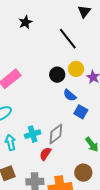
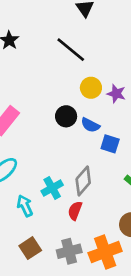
black circle: (57, 75) -> (66, 116), moved

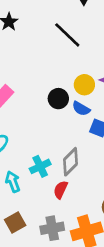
yellow circle: (91, 88) -> (84, 85), moved

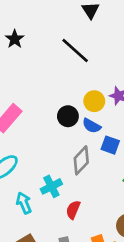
gray diamond: (70, 162) -> (81, 160), moved

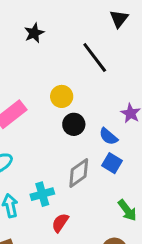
yellow circle: (94, 101) -> (62, 96), moved
blue semicircle: (92, 126) -> (108, 136), moved

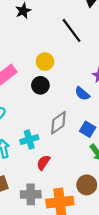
black circle: (74, 124) -> (40, 85), moved
blue square: (112, 163) -> (88, 129), moved

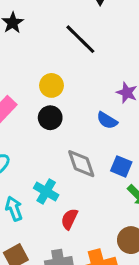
gray diamond: (58, 123) -> (81, 164), turned -65
cyan cross: (29, 140) -> (46, 191), turned -36

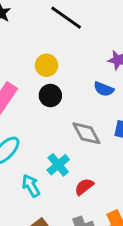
cyan cross: (46, 191) -> (58, 165), turned 30
red semicircle: (69, 219) -> (84, 187), turned 36

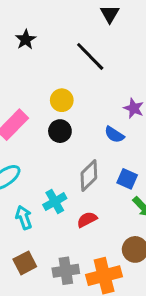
gray diamond: (86, 133) -> (89, 175), turned 64
red semicircle: (84, 187) -> (87, 220), moved

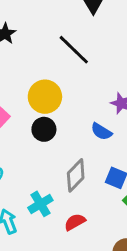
yellow circle: (62, 100) -> (45, 97), size x1.4

